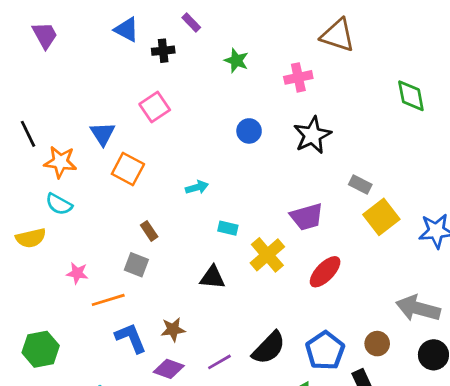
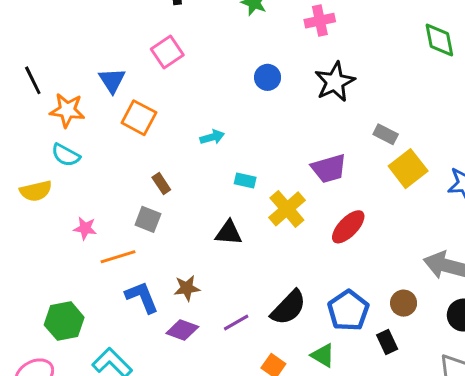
green hexagon: (41, 349) -> (64, 321), moved

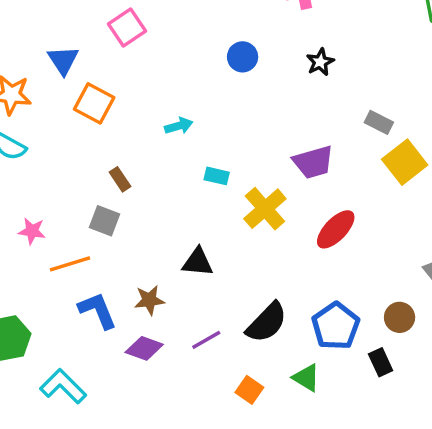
black star: (335, 82) -> (320, 62), size x0.6
black triangle: (229, 233) -> (198, 262), moved

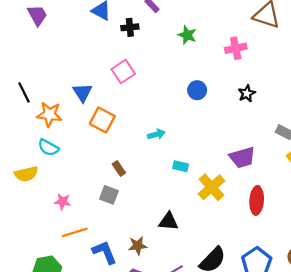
red ellipse: (336, 229) -> (257, 200), turned -40
orange line: (70, 264) -> (75, 232), moved

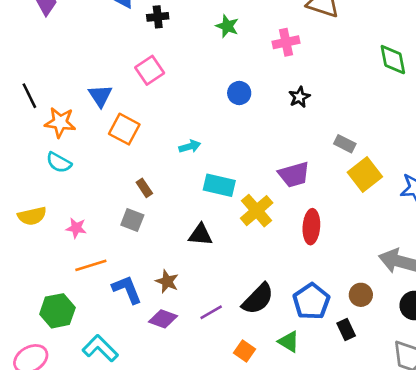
cyan rectangle: (181, 166) -> (219, 185), size x1.6
yellow semicircle: (26, 174) -> (32, 216), moved
black triangle: (168, 221) -> (200, 235), moved
brown star: (138, 246) -> (167, 281), turned 30

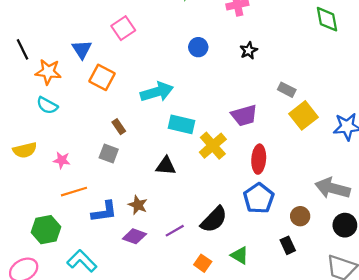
cyan arrow: (190, 146) -> (157, 92), size x1.8
blue L-shape: (127, 289) -> (104, 212), turned 104
blue pentagon: (311, 301) -> (259, 198), moved

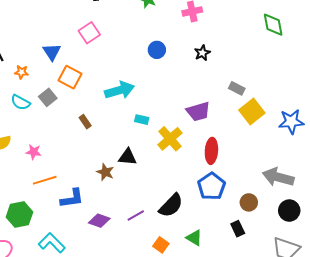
orange star: (48, 72) -> (21, 72), size x0.6
cyan rectangle: (181, 124) -> (142, 120), size x0.6
gray square: (109, 153) -> (48, 97), moved, turned 30
brown star: (138, 205) -> (105, 172), moved

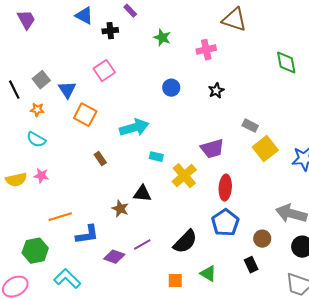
gray square: (48, 97) -> (41, 80), moved
pink star: (34, 152) -> (41, 176), moved
purple line: (136, 216) -> (142, 245), moved
orange square: (161, 245) -> (175, 281), turned -35

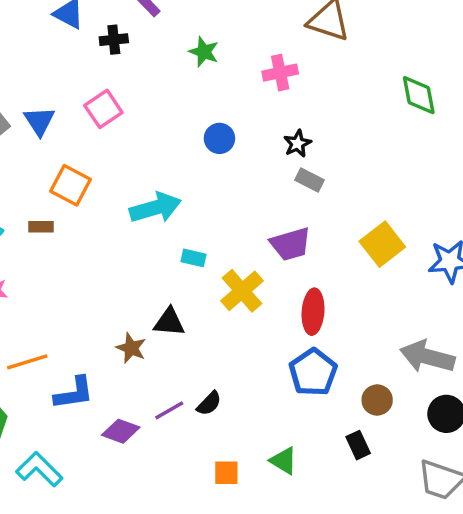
blue triangle: (67, 90) -> (39, 121), moved
gray rectangle: (250, 126) -> (310, 180), moved
brown rectangle: (100, 159) -> (41, 227), moved, turned -56
black semicircle: (185, 242) -> (209, 403), moved, size x0.6

